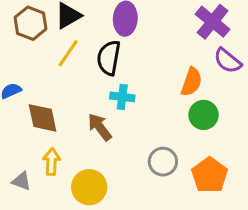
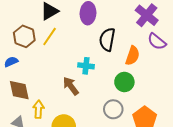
brown hexagon: (30, 23) -> (24, 36), moved
black semicircle: (109, 58) -> (107, 39), moved
green circle: (204, 115) -> (124, 82), moved
brown diamond: (43, 118) -> (19, 90), moved

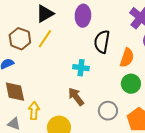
green circle: (124, 82) -> (131, 84), moved
brown arrow: (71, 86) -> (76, 97), moved

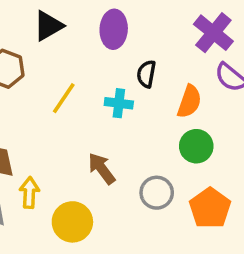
yellow line: (45, 39) -> (64, 98), moved
black semicircle: (102, 42) -> (146, 74), size x0.7
cyan cross: (81, 68) -> (119, 103), moved

